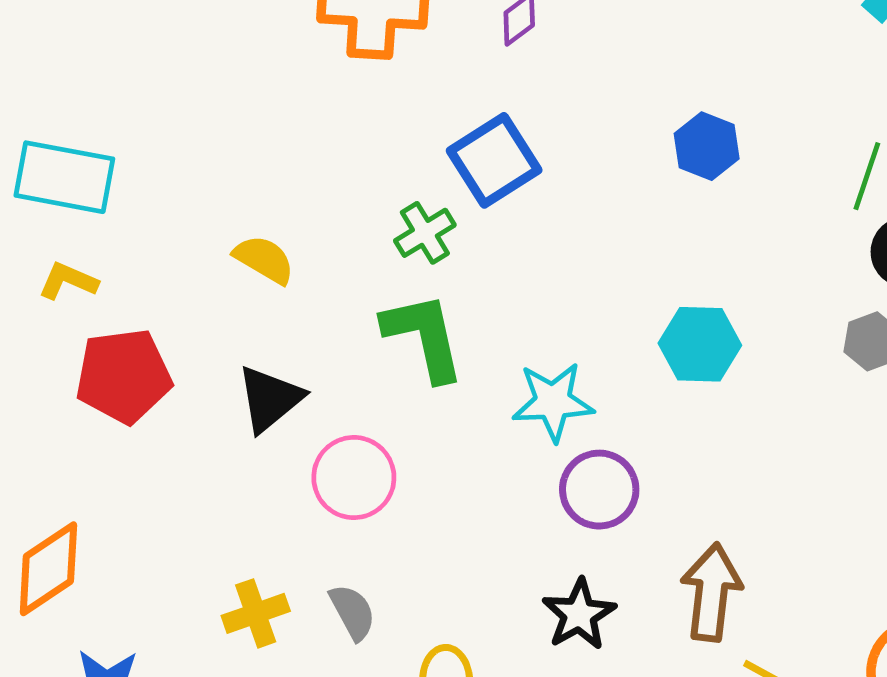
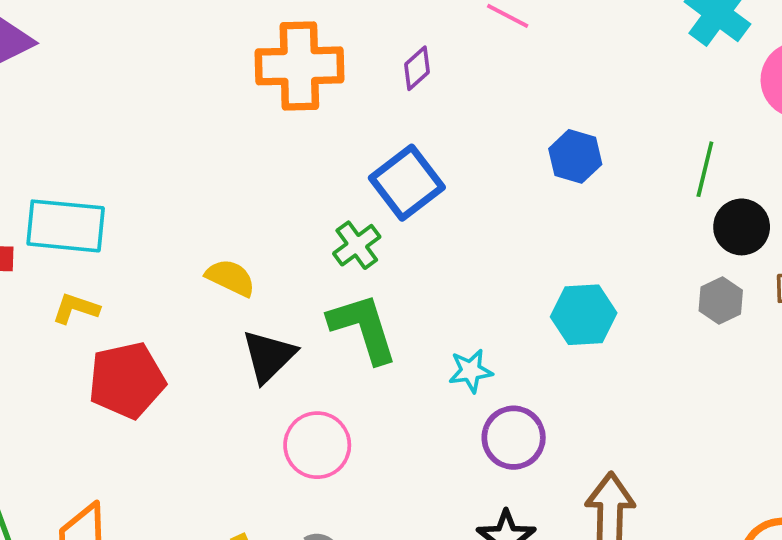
black triangle: (270, 399) -> (269, 356), moved
cyan star: (553, 402) -> (471, 371), size x0.7

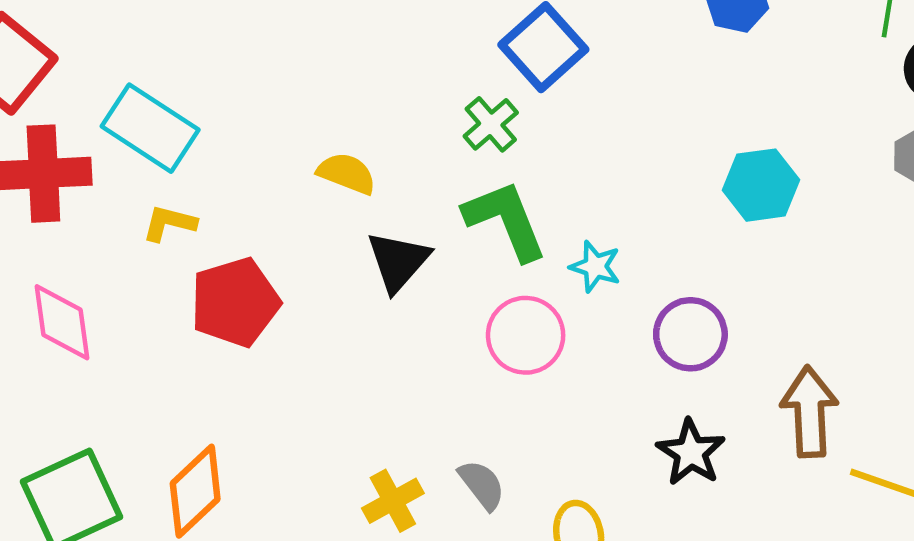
cyan rectangle: (66, 226) -> (150, 128), turned 32
cyan star: (471, 371) -> (595, 266), moved, turned 30
pink circle: (317, 445) -> (526, 335), moved

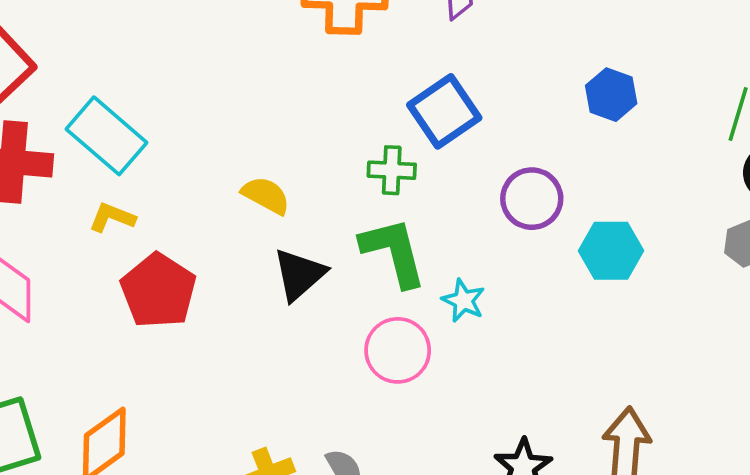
green cross: (491, 124) -> (392, 170), turned 36
red pentagon: (235, 302) -> (158, 291), turned -30
purple circle: (690, 334) -> (532, 199), moved

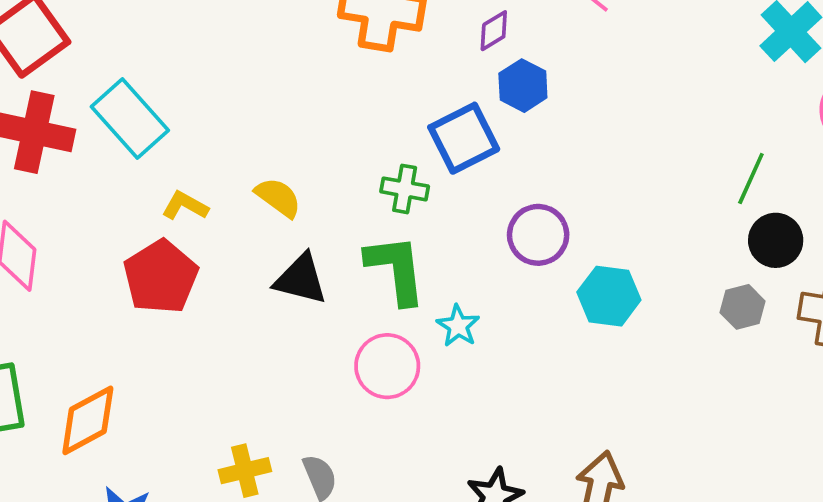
blue hexagon: (611, 95) -> (523, 86), moved
yellow L-shape: (112, 217) -> (185, 206), moved
black triangle: (299, 275) -> (301, 279), turned 48

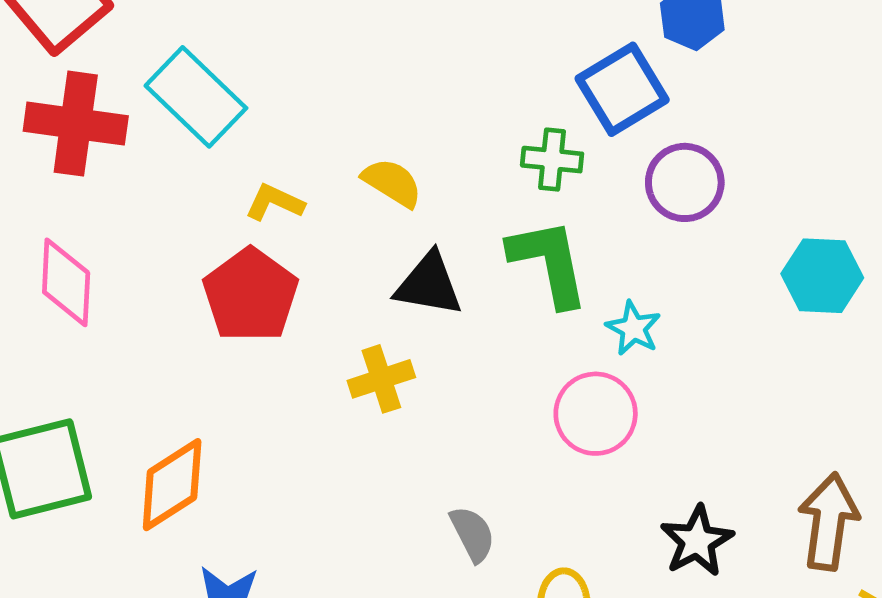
purple circle: (538, 235) -> (685, 182), moved
pink circle: (387, 366) -> (596, 414), moved
yellow cross: (245, 471) -> (381, 379), moved

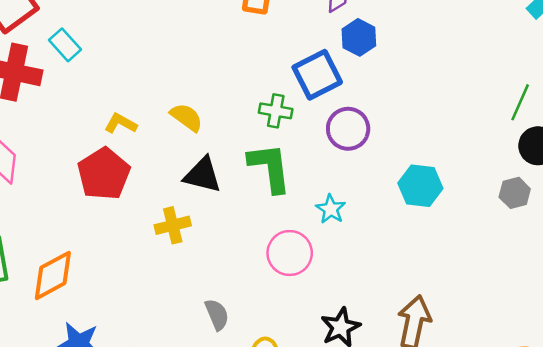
cyan rectangle: (196, 97) -> (65, 45), moved, size x0.6
cyan star: (633, 328) -> (331, 209), moved

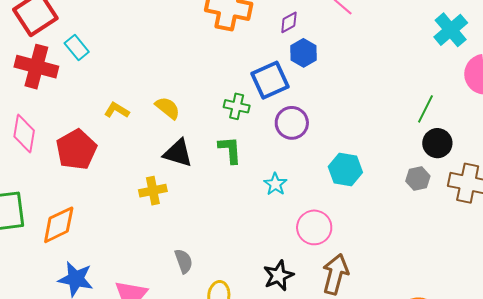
green L-shape: (270, 168) -> (230, 150), size x0.7
red pentagon: (104, 174) -> (76, 150), moved
pink circle: (290, 253) -> (314, 227), moved

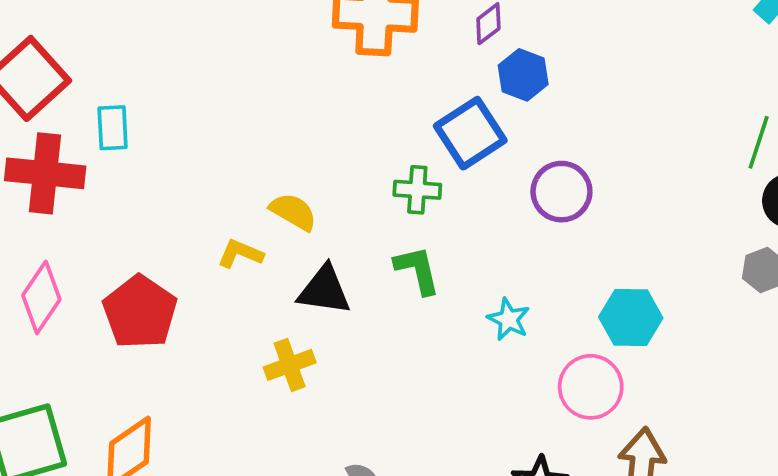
cyan rectangle: (77, 47) -> (113, 128), turned 45
yellow L-shape: (117, 110) -> (240, 254), moved
purple circle: (292, 123) -> (561, 192), moved
pink diamond: (24, 134) -> (41, 297), turned 33
cyan hexagon: (345, 170) -> (631, 318), moved

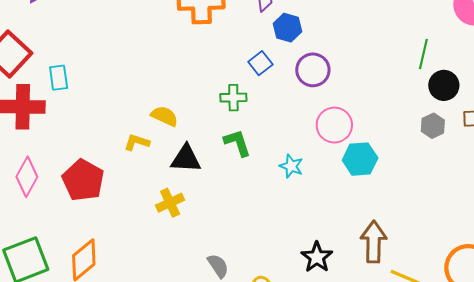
blue square: (470, 133) -> (260, 63), size x0.6
purple circle: (561, 192) -> (313, 70), moved
pink circle: (591, 387) -> (334, 125), moved

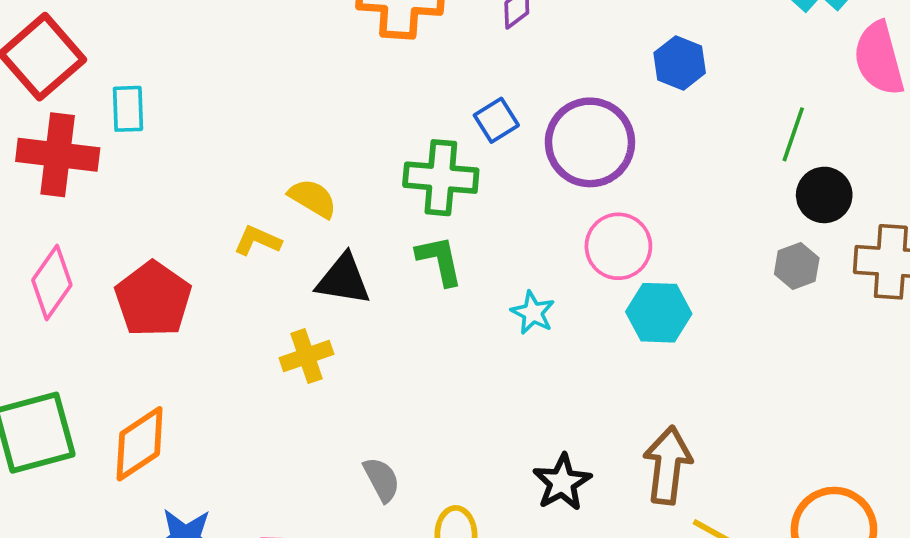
blue hexagon: (287, 28) -> (680, 63), moved
purple circle: (313, 70) -> (590, 142), size x1.4
green cross: (233, 98) -> (441, 178), size x1.5

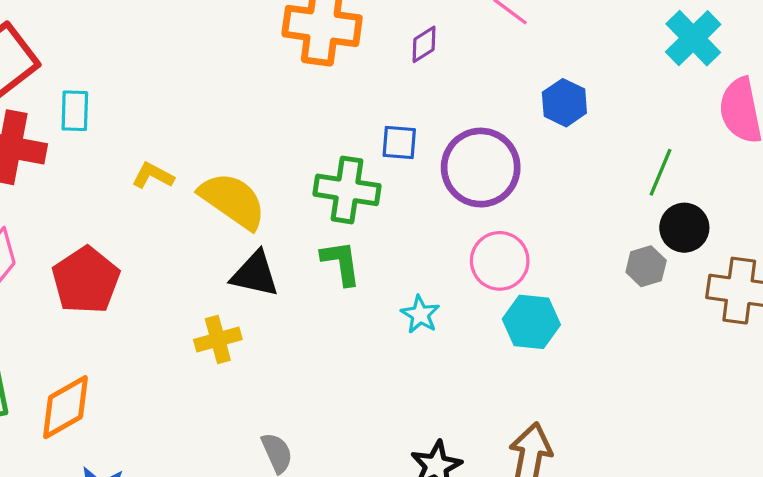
blue square: (496, 120) -> (399, 142), turned 33
yellow semicircle: (313, 198) -> (233, 201), size x1.6
yellow L-shape: (257, 241) -> (153, 176), moved
gray hexagon: (797, 266) -> (646, 266), moved

